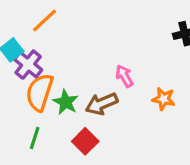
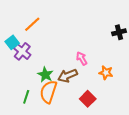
orange semicircle: (40, 92) -> (48, 92), moved
red square: (85, 141) -> (88, 99), moved

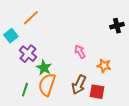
purple cross: (22, 51) -> (28, 54), moved
brown arrow: (68, 76) -> (79, 85), moved, turned -42
red square: (88, 99) -> (97, 92), moved, turned -35

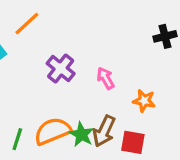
purple cross: (28, 54) -> (61, 69), moved
green star: (44, 68) -> (82, 134), moved
orange semicircle: (47, 85) -> (53, 131), turned 50

